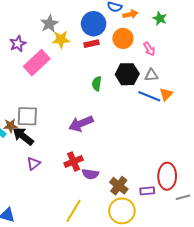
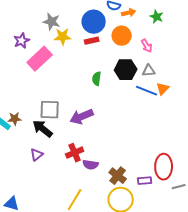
gray star: (49, 24) -> (52, 22), turned -30
gray square: (27, 116) -> (50, 110), moved
black arrow: (23, 136) -> (43, 129), moved

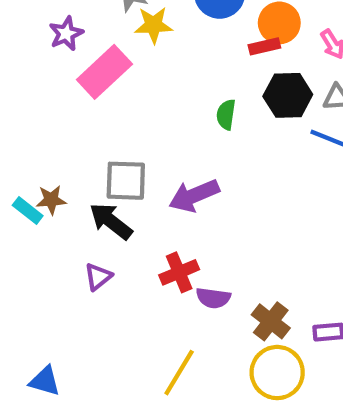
red rectangle: (92, 41) -> (264, 46), moved

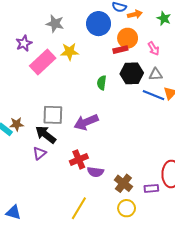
yellow star: (154, 25) -> (69, 52), moved
purple triangle: (98, 277) -> (39, 153), moved
yellow circle: (277, 373) -> (127, 208), size x0.7

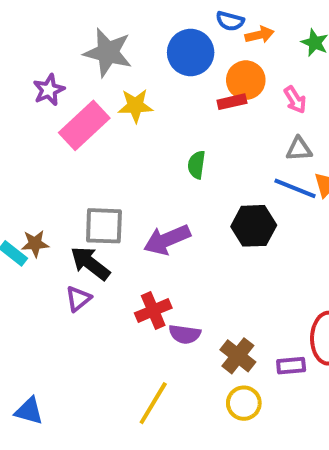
gray star: (55, 24) -> (108, 53), size x1.4
black hexagon: (132, 73) -> (254, 226), moved

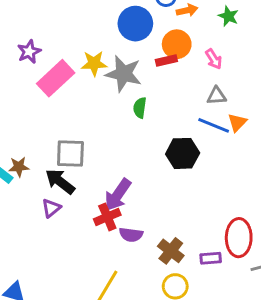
gray star: (108, 53) -> (124, 74), moved
purple arrow: (167, 240) -> (118, 195), moved, turned -32

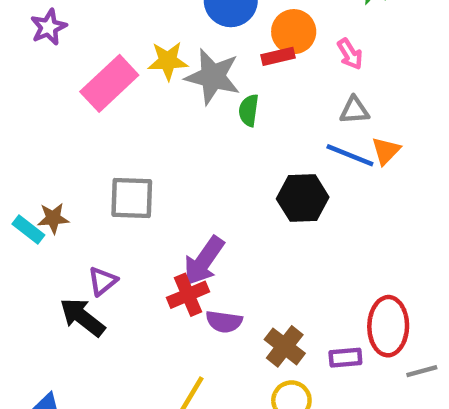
purple star: (29, 52) -> (49, 27), moved
green semicircle: (140, 108) -> (249, 110), moved
black arrow: (60, 182) -> (82, 317), moved

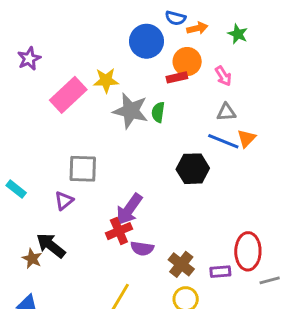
gray star: (213, 77) -> (131, 111), moved
brown star: (53, 218) -> (32, 259), moved, turned 30
purple triangle: (103, 281) -> (64, 201), moved

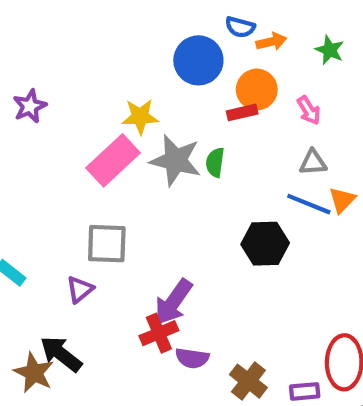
purple star: (29, 59) -> (30, 106), moved
pink rectangle: (68, 95) -> (113, 160), moved
brown star: (32, 259) -> (34, 373), size x1.4

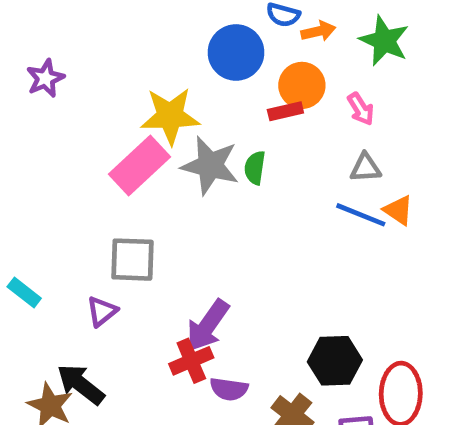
green star: (330, 50) -> (384, 41), size x1.5
purple star: (30, 106) -> (45, 78), moved
yellow star: (140, 117) -> (170, 116), size x1.4
orange triangle: (342, 200) -> (398, 210), turned -40
black hexagon: (265, 244) -> (335, 361), moved

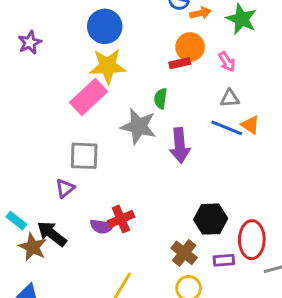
blue circle: (236, 52) -> (105, 26), moved
gray star: (210, 165) -> (139, 126), moved
cyan rectangle: (24, 293) -> (16, 221), moved
purple arrow: (208, 325) -> (180, 146), moved, turned -40
purple semicircle: (229, 389) -> (102, 226), moved

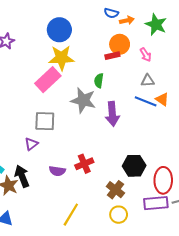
red cross: (121, 219) -> (84, 164), moved
black arrow: (52, 234) -> (22, 176), turned 30
purple rectangle: (224, 260) -> (156, 203), moved, size x1.6

